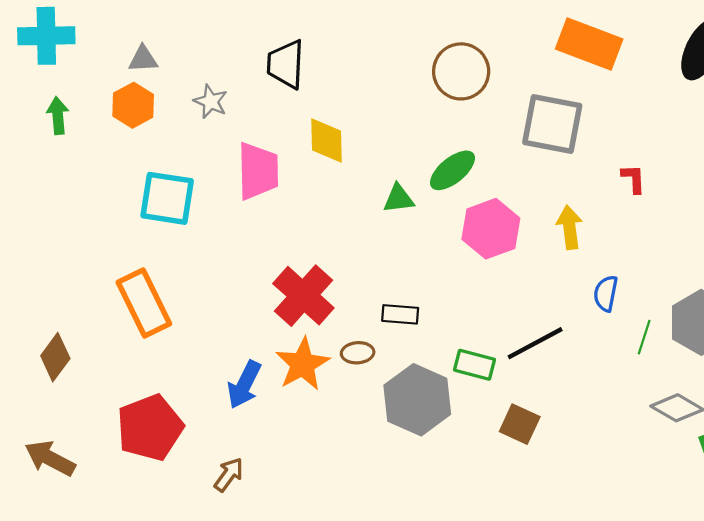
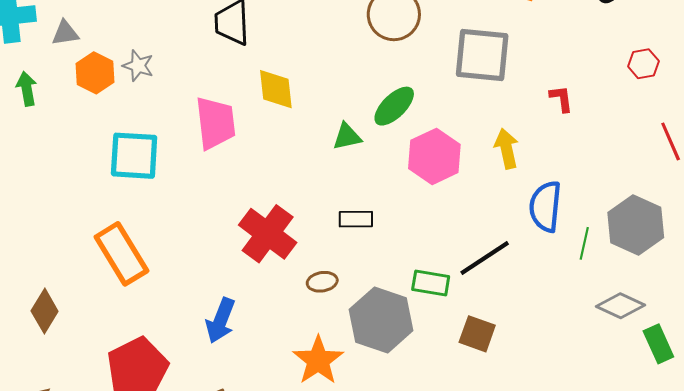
gray triangle: (143, 59) -> (65, 33), moved
gray star: (211, 102) -> (138, 66), moved
blue semicircle: (606, 293) -> (545, 206), size x1.5
black rectangle: (400, 314) -> (356, 219), moved
orange star: (303, 364) -> (318, 360), moved

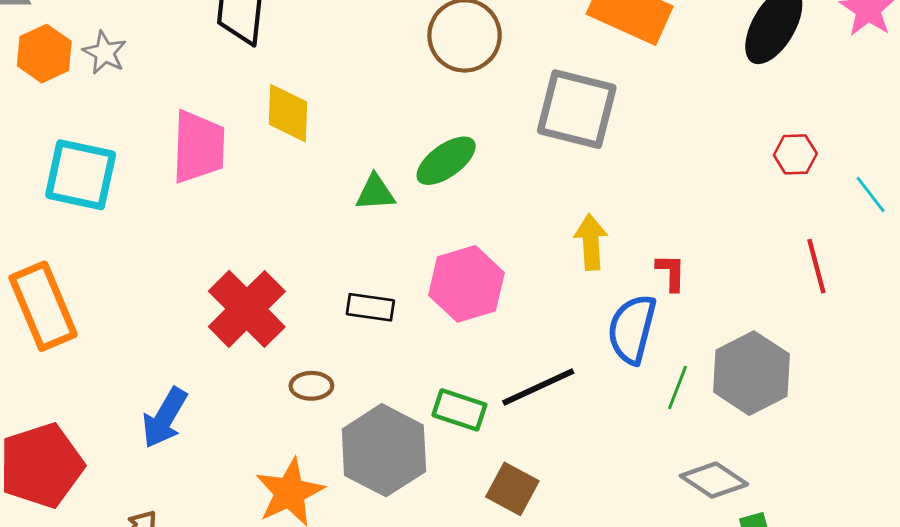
red L-shape: (561, 99) -> (671, 272), moved
pink hexagon: (434, 156) -> (466, 284), moved

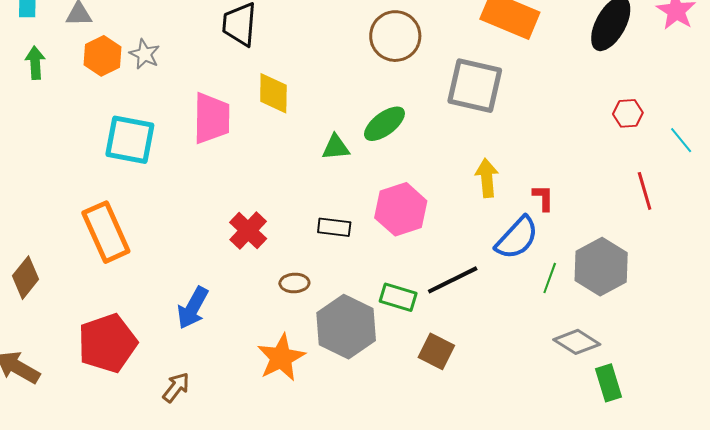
red cross: (247, 309) -> (248, 231), size x0.7
blue semicircle: (632, 329) -> (517, 238), turned -150

